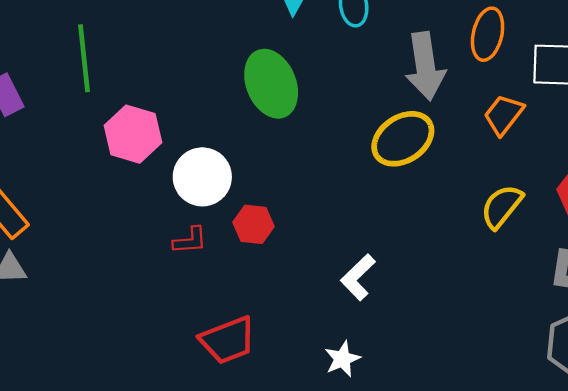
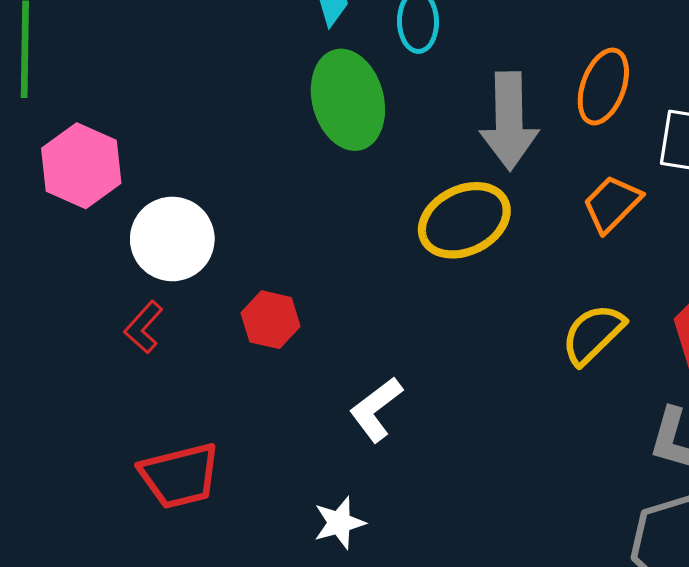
green ellipse: (271, 84) -> (348, 100), moved
red hexagon: (253, 224) -> (271, 320), moved
red L-shape: (190, 240) -> (144, 327), turned 129

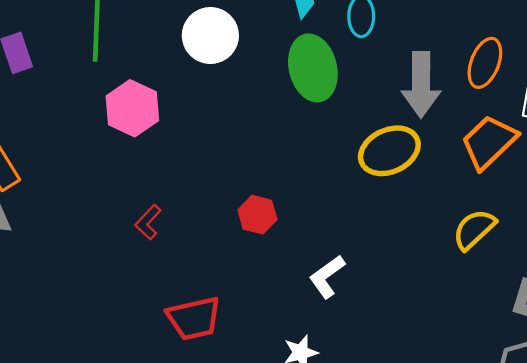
orange trapezoid: (612, 204) -> (489, 142), size x1.4
white circle: (172, 239) -> (210, 35), moved
red L-shape: (144, 327) -> (148, 222), moved

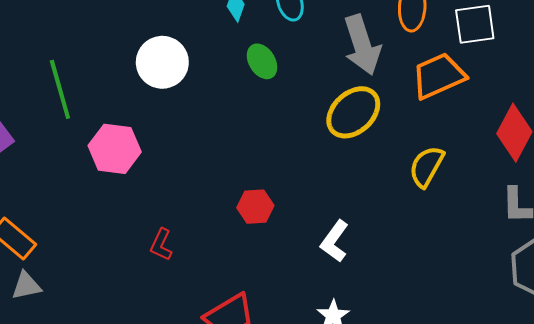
green ellipse: (313, 68) -> (262, 61), size x0.6
orange trapezoid: (489, 142) -> (439, 76), turned 38
yellow semicircle: (474, 229) -> (427, 166), moved

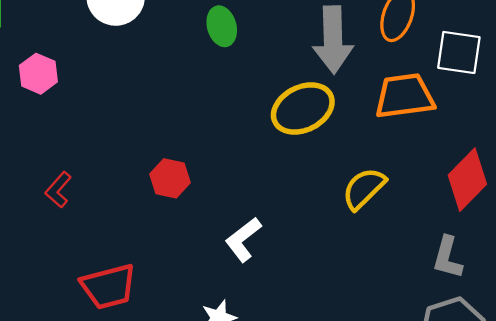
pink hexagon: (115, 149) -> (38, 74), size x0.7

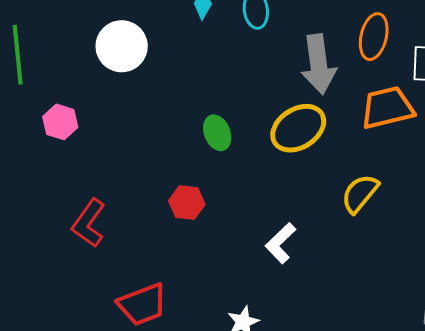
green ellipse: (222, 26) -> (217, 133), moved
red L-shape: (58, 190) -> (89, 223), size x1.5
white L-shape: (243, 239) -> (281, 243), moved

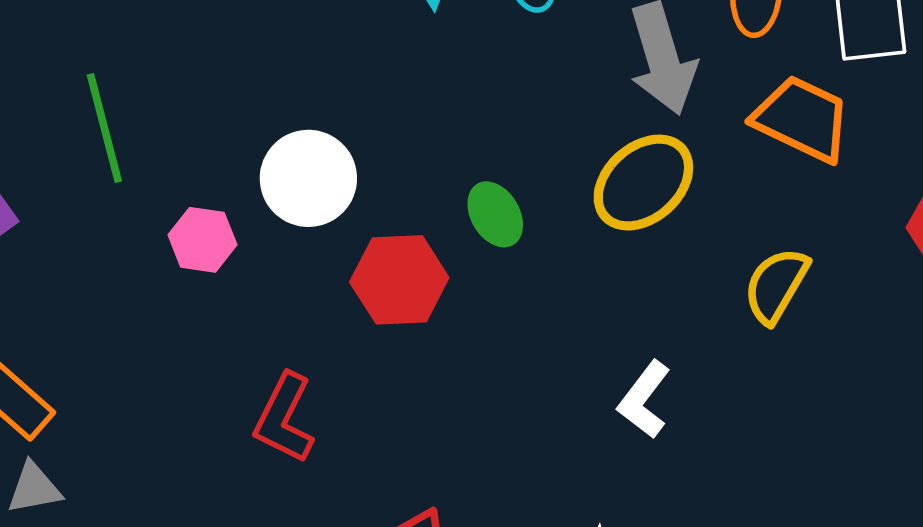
white circle: (122, 46) -> (308, 178), moved
orange trapezoid: (387, 108) -> (802, 119), turned 48
red hexagon: (187, 203) -> (399, 280), moved, size x1.4

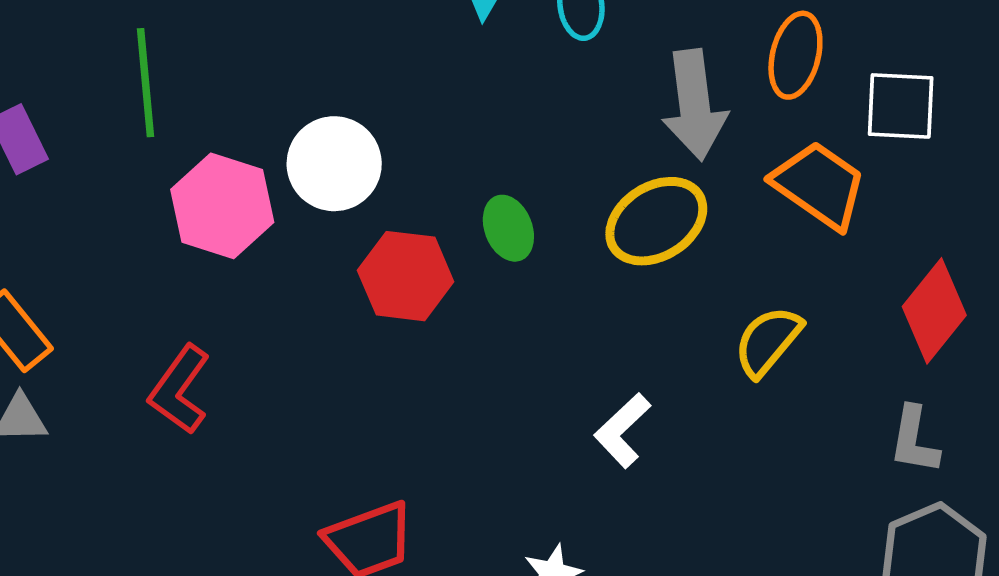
pink hexagon: (202, 240) -> (222, 206), size x1.6
red L-shape: (284, 418) -> (180, 390), moved

